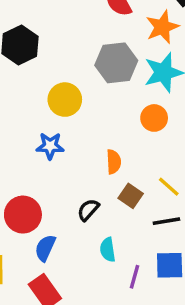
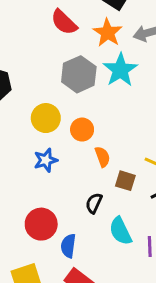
orange circle: (154, 118) -> (82, 130), moved
cyan semicircle: (108, 250) -> (120, 231), size x1.4

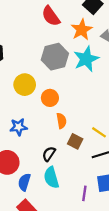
blue star: (46, 160) -> (19, 127), moved
cyan semicircle: (120, 231) -> (51, 178), moved

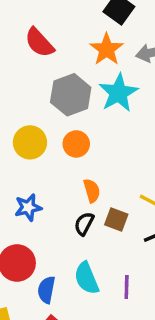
red semicircle: (51, 16) -> (39, 43), moved
orange circle: (50, 98) -> (76, 144), moved
black semicircle: (49, 154) -> (84, 224), moved
purple line: (84, 193) -> (127, 287), moved

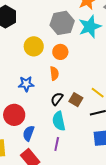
orange semicircle: (92, 191) -> (54, 73), moved
cyan semicircle: (87, 278) -> (59, 121), moved
purple line: (127, 287) -> (57, 144), moved

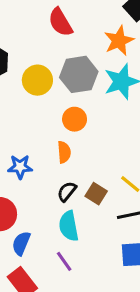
yellow circle: (34, 46) -> (37, 80), moved
purple line: (57, 144) -> (64, 261), turned -48

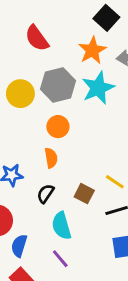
black semicircle: (67, 191) -> (45, 194), moved

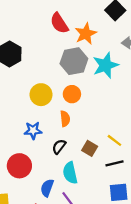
orange star: (92, 50) -> (86, 34), moved
yellow circle: (20, 94) -> (41, 95), moved
blue semicircle: (19, 246) -> (47, 188), moved

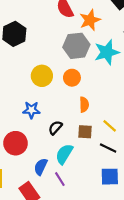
orange semicircle: (65, 119) -> (84, 105), moved
brown square: (90, 148) -> (85, 132), turned -32
black line: (115, 163) -> (108, 148), turned 35
cyan semicircle: (70, 173) -> (64, 154), turned 40

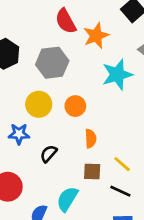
gray hexagon: (76, 46) -> (52, 63), moved
blue star: (31, 110) -> (19, 134), moved
black semicircle: (55, 128) -> (49, 154), moved

